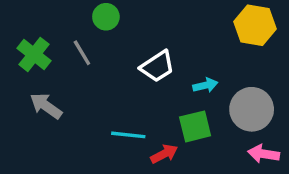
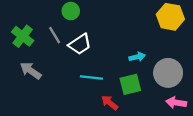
white trapezoid: (157, 66) -> (80, 44), moved
cyan line: (128, 135) -> (91, 77), moved
red arrow: (164, 154) -> (110, 103), turned -114

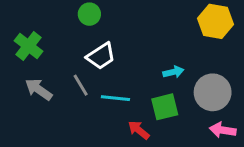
gray line: (55, 35) -> (81, 85), moved

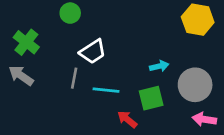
green circle: (89, 14) -> (70, 13), moved
gray line: (81, 85) -> (74, 78), turned 42
gray arrow: (39, 89) -> (21, 75), moved

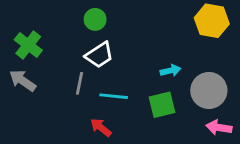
green circle: (70, 13) -> (95, 19), moved
red arrow: (127, 119) -> (101, 127), moved

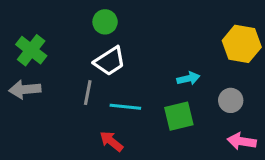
yellow hexagon: (212, 21) -> (242, 44), moved
gray arrow: (23, 81) -> (25, 89), turned -40
gray circle: (209, 90) -> (231, 100), size x0.6

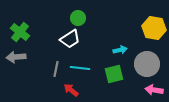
green circle: (105, 22) -> (78, 18), moved
gray line: (88, 93) -> (56, 69), moved
gray circle: (231, 100) -> (147, 64), size x1.6

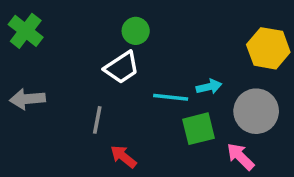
green cross: (20, 32) -> (26, 31), moved
cyan line: (80, 68) -> (171, 97), moved
pink arrow: (154, 90) -> (240, 157), moved, turned 36

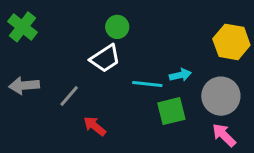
gray line: (97, 120) -> (69, 96), moved, turned 30
red arrow: (123, 157) -> (95, 126), moved
pink arrow: (240, 157) -> (224, 135), moved

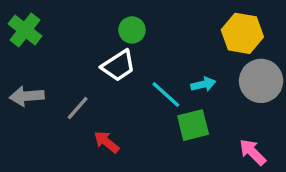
yellow hexagon: (231, 42) -> (242, 33), moved
cyan line: (147, 84) -> (166, 94), turned 36
gray circle: (221, 96) -> (261, 81), moved

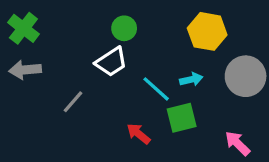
yellow hexagon: (242, 33) -> (207, 31), moved
gray arrow: (27, 96) -> (25, 70), moved
red arrow: (106, 142) -> (138, 134), moved

